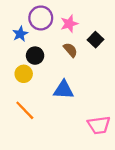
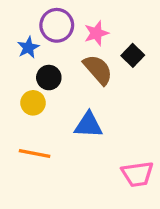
brown semicircle: (70, 50) -> (98, 70), size x1.5
orange line: (25, 110) -> (35, 154), turned -35

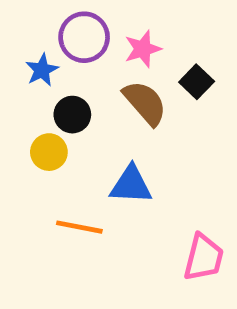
orange line: (35, 154) -> (79, 227), moved
pink trapezoid: (137, 174) -> (204, 258), turned -68

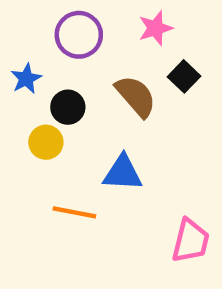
pink star: (143, 49) -> (156, 28), moved
blue star: (42, 70) -> (26, 79), moved

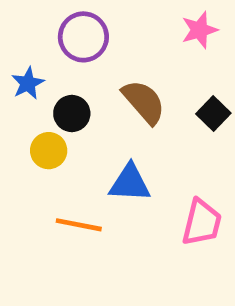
pink star: (156, 28) -> (199, 30), moved
black square: (184, 76) -> (213, 113), moved
pink trapezoid: (191, 241) -> (202, 223), moved

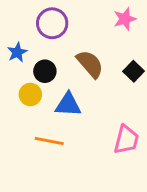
blue triangle: (130, 183) -> (68, 105), moved

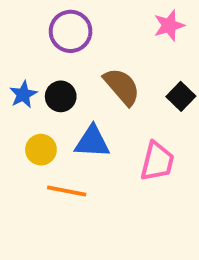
blue star: (17, 52) -> (23, 94), moved
yellow circle: (30, 94) -> (41, 150), moved
pink trapezoid: (126, 140) -> (157, 161), moved

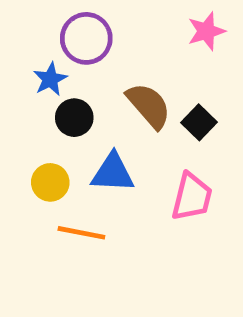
blue star: (23, 94) -> (50, 79), moved
black square: (181, 96) -> (199, 122), moved

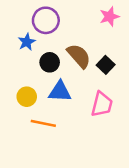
black circle: (74, 118) -> (50, 62), moved

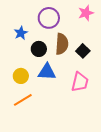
purple circle: (46, 20) -> (49, 18), moved
brown semicircle: (79, 56) -> (62, 44), turned 45
orange line: (43, 123) -> (23, 100), moved, turned -42

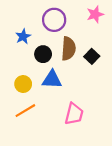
pink trapezoid: (80, 82) -> (74, 114), moved

